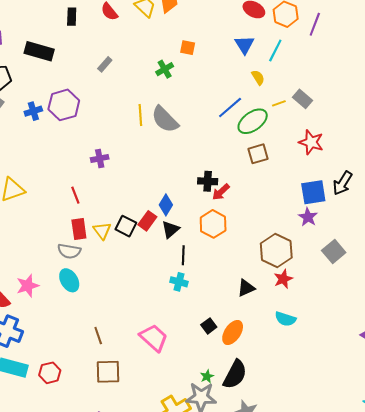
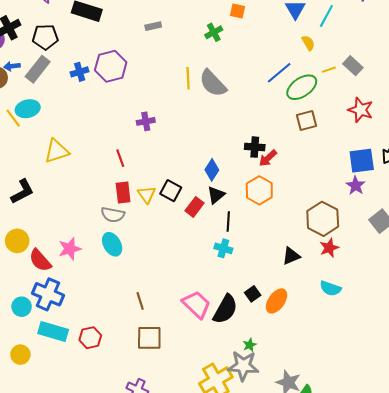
gray rectangle: (105, 64) -> (153, 26), turned 35
red rectangle: (147, 221) -> (195, 207), moved
black semicircle: (235, 374) -> (225, 309), moved

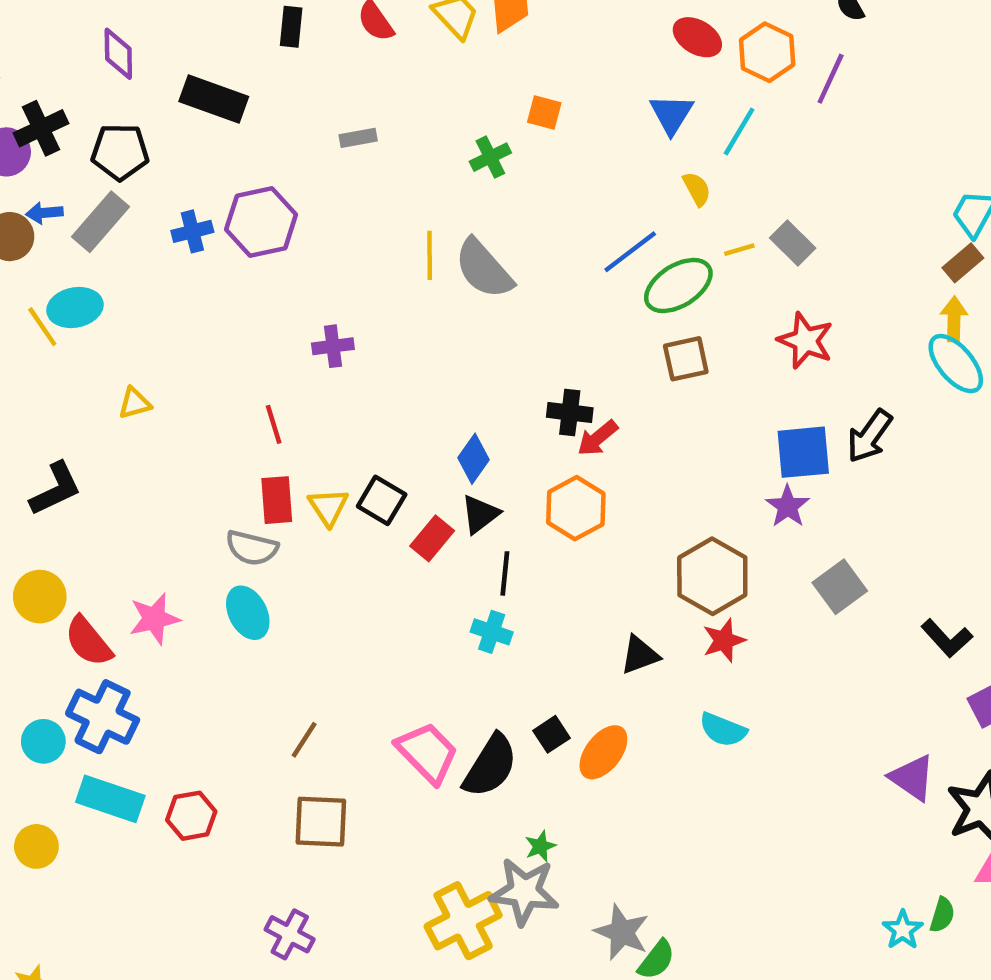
yellow triangle: (57, 151) -> (135, 403), size x0.6
brown line: (140, 301) -> (304, 740), turned 48

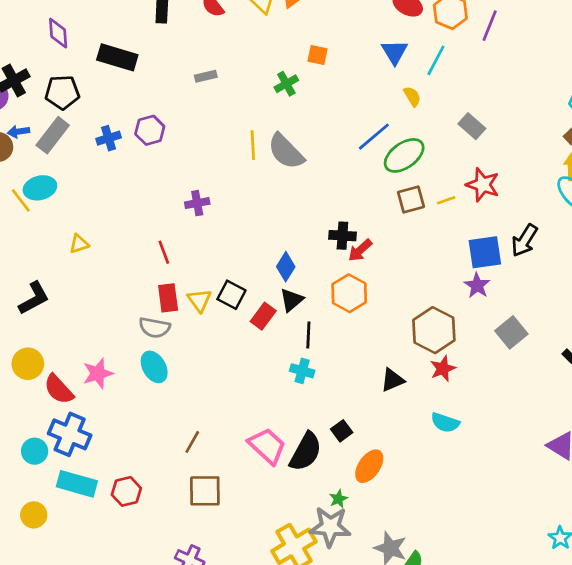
purple hexagon: (261, 222) -> (150, 130), size x0.7
yellow line: (739, 250) -> (446, 200), moved
orange ellipse: (603, 752) -> (369, 466), moved

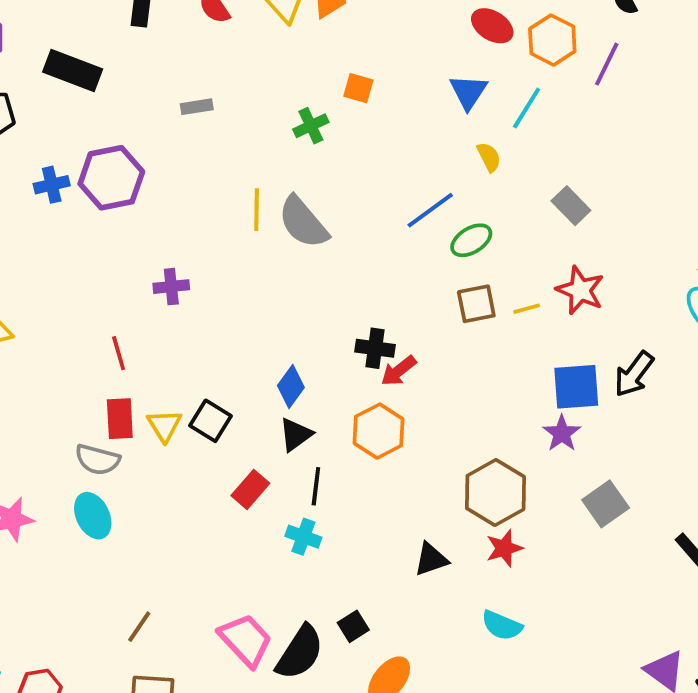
purple hexagon: (150, 130) -> (111, 178), size x1.5
green ellipse: (404, 155) -> (471, 240), size x0.7
red rectangle: (263, 316) -> (250, 489), moved

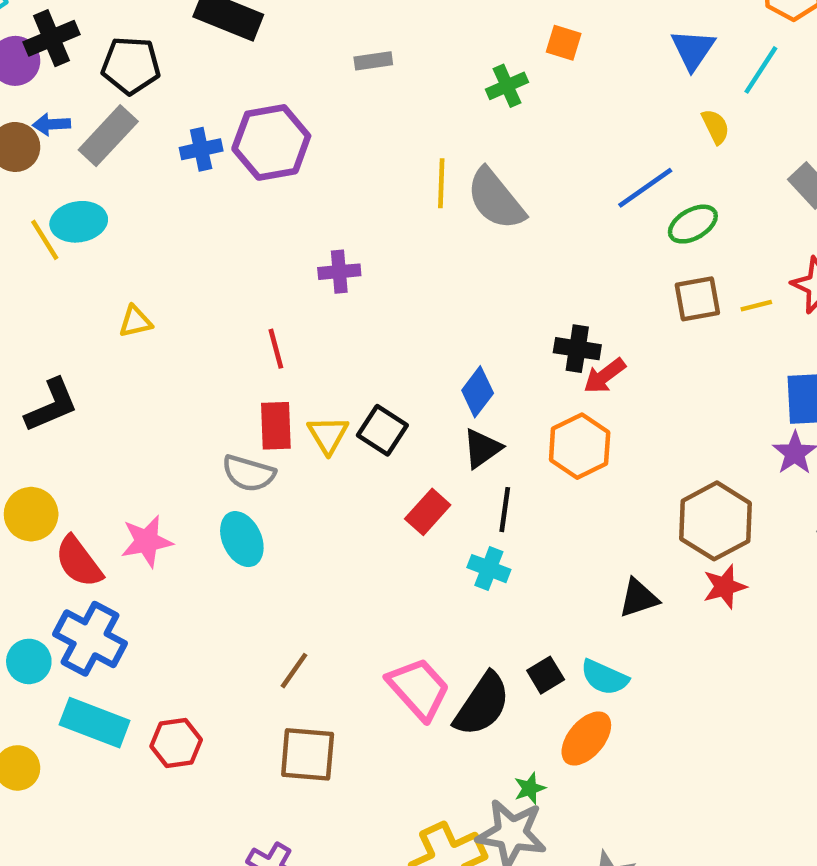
cyan semicircle: (502, 625) -> (604, 677), moved

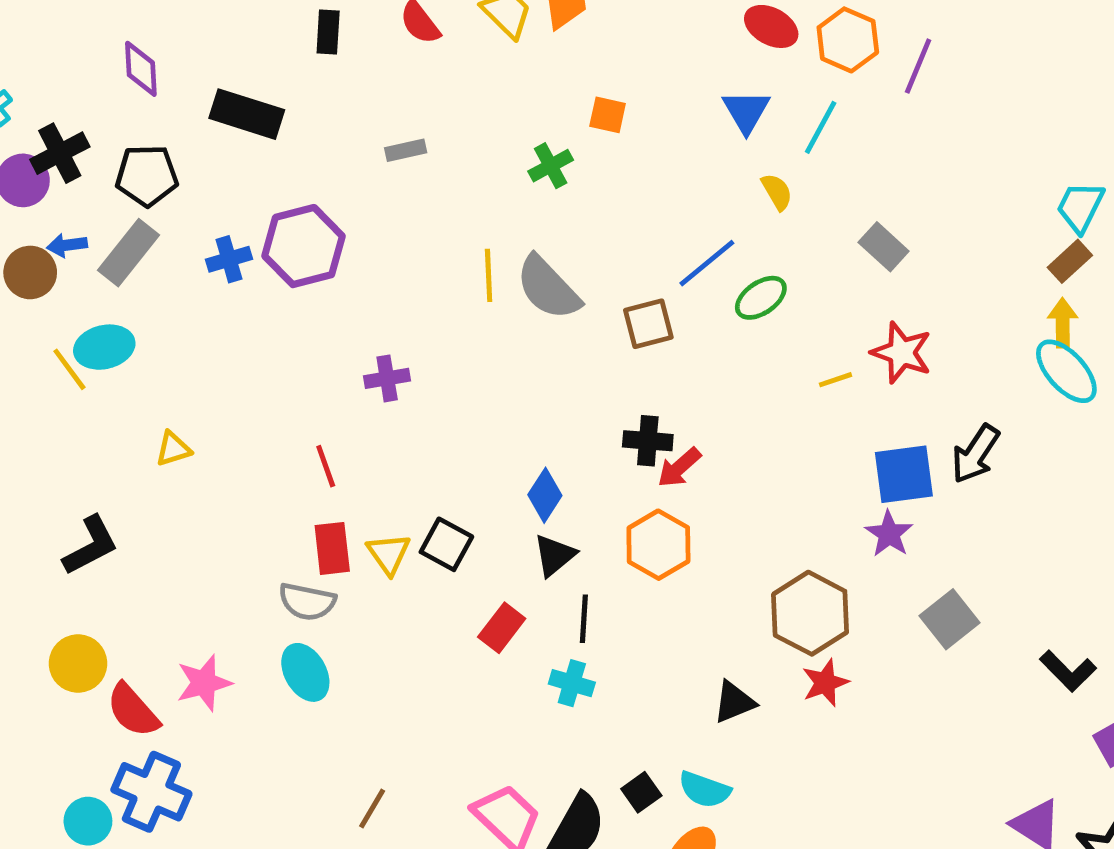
brown square: (697, 299) -> (648, 324), moved

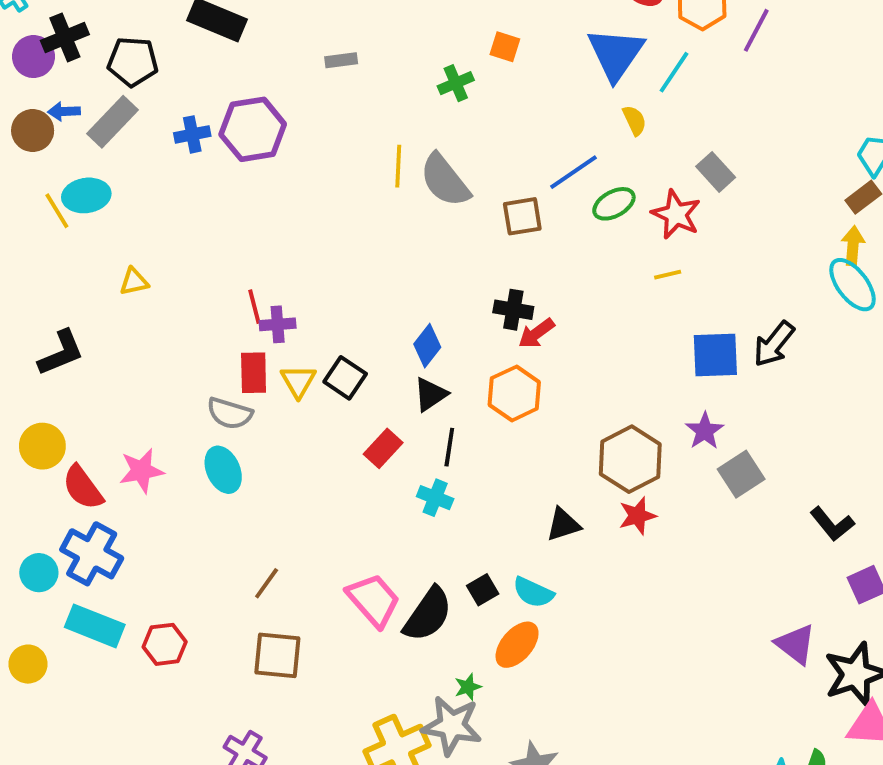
blue triangle: (746, 111) -> (616, 54), size x1.5
red star: (902, 353) -> (676, 214), moved
purple cross: (387, 378) -> (278, 324), moved
purple star: (889, 534) -> (705, 431), moved

